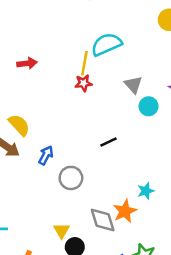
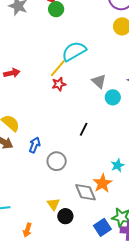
yellow line: (84, 63) -> (58, 68), turned 36
black line: (108, 142) -> (84, 129), turned -32

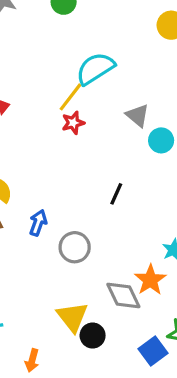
yellow triangle: (53, 204) -> (72, 317), size x1.5

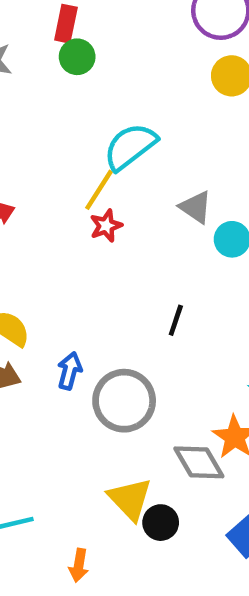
gray circle: (75, 247) -> (124, 401), size x1.4

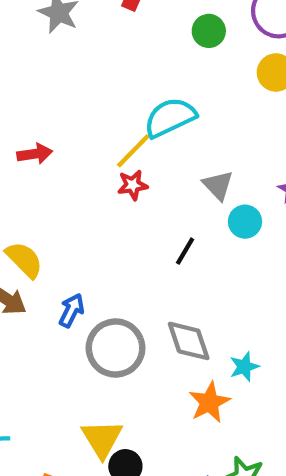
green circle: (77, 57) -> (209, 31), moved
black line: (176, 320) -> (185, 251), moved
gray diamond: (199, 462) -> (189, 341), moved

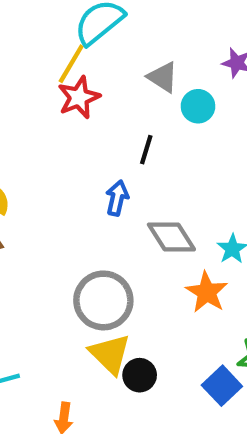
red star: (133, 185) -> (79, 97), size x1.4
blue arrow: (72, 310) -> (117, 198), moved
gray circle: (116, 348) -> (103, 300), moved

